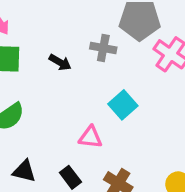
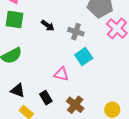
gray cross: (103, 48) -> (76, 32), moved

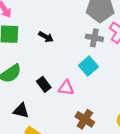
gray cross: (76, 32) -> (94, 38), moved
black rectangle: (46, 98) -> (44, 84), moved

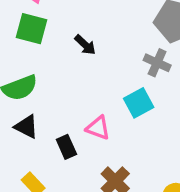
black rectangle: (44, 84) -> (66, 147), moved
black triangle: (21, 111) -> (26, 127), moved

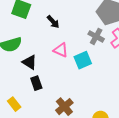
black triangle: (26, 127) -> (30, 62), moved
pink triangle: (98, 128) -> (61, 50), moved

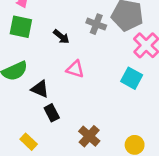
gray cross: (96, 36) -> (96, 24), moved
cyan square: (83, 60) -> (132, 78), moved, turned -30

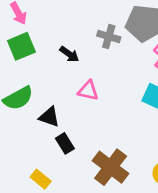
green square: (21, 27) -> (21, 46), turned -30
brown cross: (89, 136) -> (111, 167), size x1.4

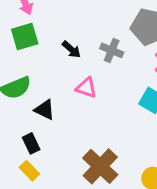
gray cross: (109, 36) -> (112, 50), moved
black rectangle: (65, 143) -> (31, 143), moved

